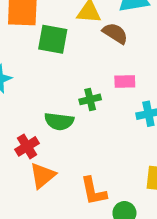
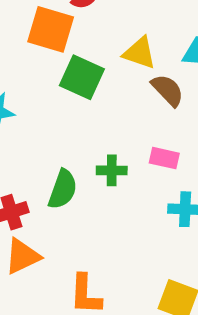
green semicircle: (59, 121) -> (63, 189), turned -92

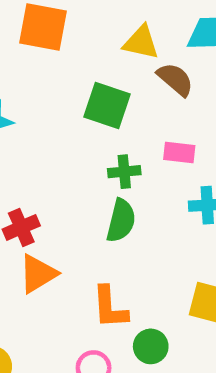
green square: (82, 77) -> (107, 105), moved
green semicircle: (63, 189) -> (121, 221), moved

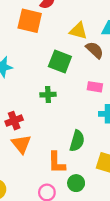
green cross: (124, 172) -> (48, 95), moved
green semicircle: (121, 221) -> (77, 141), moved
orange triangle: (38, 274) -> (21, 144), turned -40

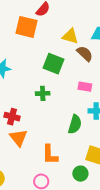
red cross: (14, 121) -> (12, 117), turned 35
green semicircle: (77, 141) -> (75, 124), moved
green circle: (76, 183) -> (80, 174), moved

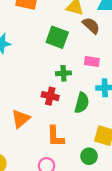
green cross: (43, 93) -> (63, 73), moved
red cross: (12, 117) -> (50, 96), moved
orange triangle: (18, 138) -> (21, 119), turned 30

